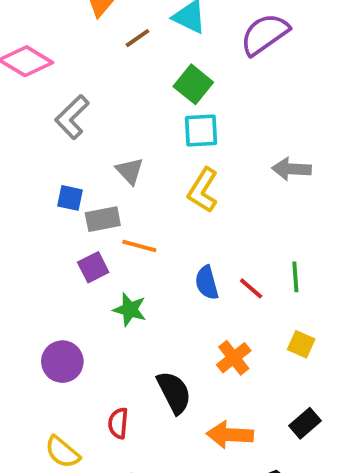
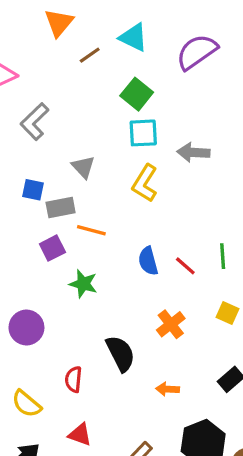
gray arrow: (292, 169) -> (193, 152), moved
orange arrow: (230, 435) -> (168, 389), size x0.6

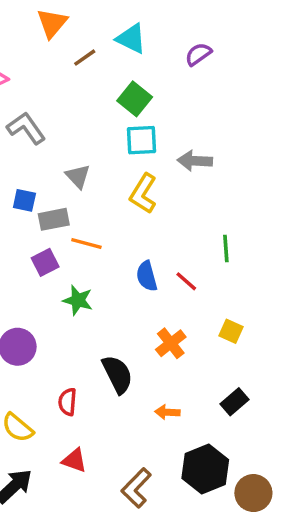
purple semicircle: (197, 52) -> (198, 54), size x0.6
gray L-shape: (35, 122) -> (26, 128), turned 99
green line: (223, 256) -> (226, 249), moved

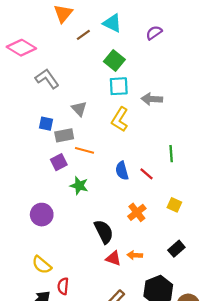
red semicircle: (67, 402) -> (63, 286), moved
red triangle: (74, 460) -> (113, 258), moved

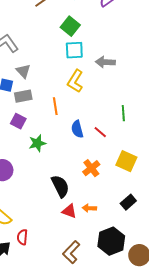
gray triangle: (79, 109) -> (23, 71), moved
orange line: (84, 150) -> (55, 106), moved, turned 66
purple square: (59, 162) -> (18, 121), turned -35
green star: (79, 186) -> (37, 143), turned -30
yellow square: (174, 205) -> (126, 161), size x1.5

